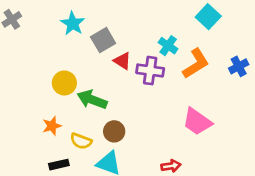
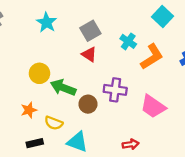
gray square: (103, 40) -> (90, 31), moved
purple cross: (150, 71) -> (115, 90), moved
brown circle: (114, 131) -> (88, 104), moved

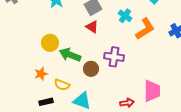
pink trapezoid: (153, 106) -> (152, 91), moved, turned -125

